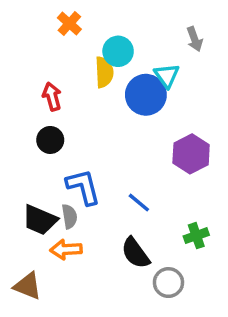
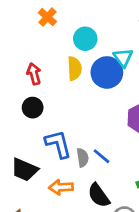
yellow semicircle: (104, 72) -> (74, 68), moved
gray semicircle: (69, 216) -> (83, 158), moved
orange arrow: (66, 249) -> (61, 187), moved

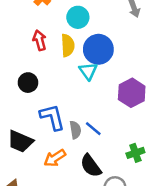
cyan triangle: (123, 58) -> (88, 71), moved
red arrow: (34, 74) -> (40, 40), moved
orange arrow: (61, 187) -> (55, 158), turned -30

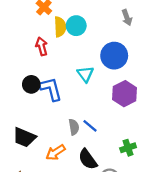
yellow semicircle: (68, 45) -> (60, 27), moved
blue circle: (98, 49) -> (114, 56), moved
blue L-shape: (52, 117) -> (51, 89), moved

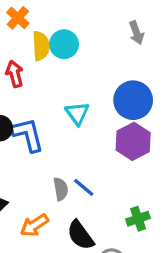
blue circle: (114, 56) -> (133, 100), moved

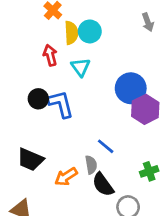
blue circle: (133, 100) -> (131, 88), moved
cyan triangle: (77, 113) -> (81, 67), moved
gray semicircle: (61, 189) -> (91, 165), moved

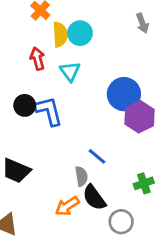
orange arrow: (66, 177) -> (67, 206), moved

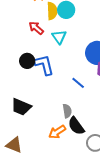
red arrow: (37, 59) -> (36, 28), turned -35
blue line: (97, 156) -> (78, 83), moved

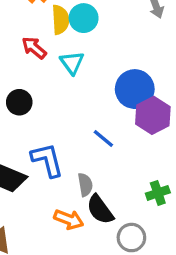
blue L-shape: (44, 65) -> (47, 160), moved
orange arrow: (57, 132) -> (69, 219), turned -126

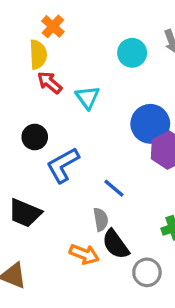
cyan circle: (84, 18) -> (132, 53), moved
yellow semicircle: (60, 20) -> (38, 54), moved
blue line: (103, 139) -> (114, 188), moved
blue L-shape: (47, 160) -> (63, 165), moved, turned -105

